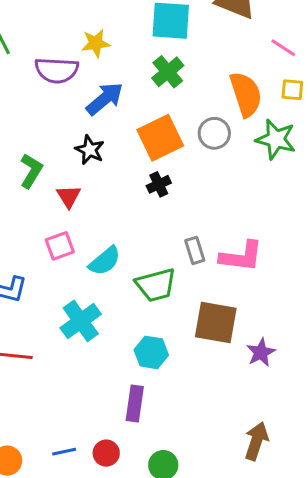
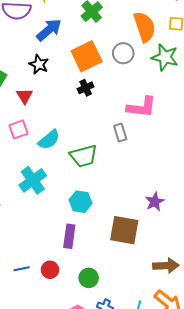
gray rectangle: (195, 250) -> (120, 133), moved
pink L-shape: (241, 256) -> (142, 107), moved
brown square: (216, 322) -> (124, 230), moved
brown arrow: (256, 441) -> (166, 266), moved, turned 70

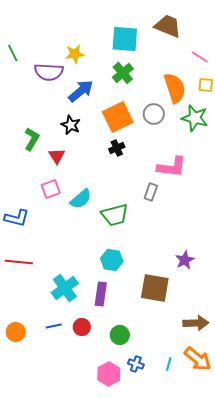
gray rectangle: (120, 133) -> (151, 192), turned 36
cyan cross: (33, 180) -> (65, 288), moved

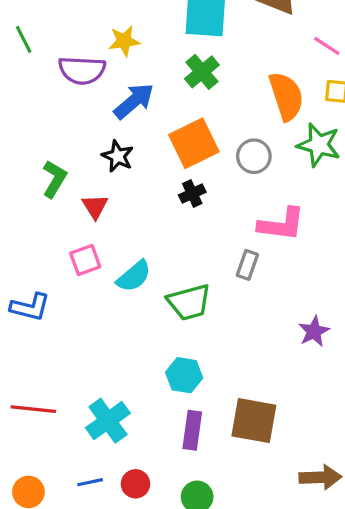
gray circle: (154, 114) -> (254, 156), moved
purple star: (185, 260) -> (314, 331), moved
red line: (19, 262) -> (33, 409), moved
purple rectangle: (101, 294) -> (192, 430), moved

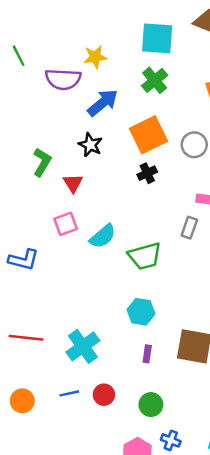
purple rectangle: (192, 430) -> (147, 354), size x0.6

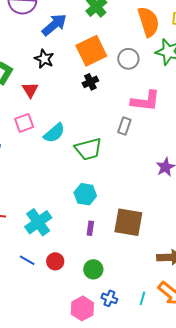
blue line: (69, 393) -> (27, 260), turned 42

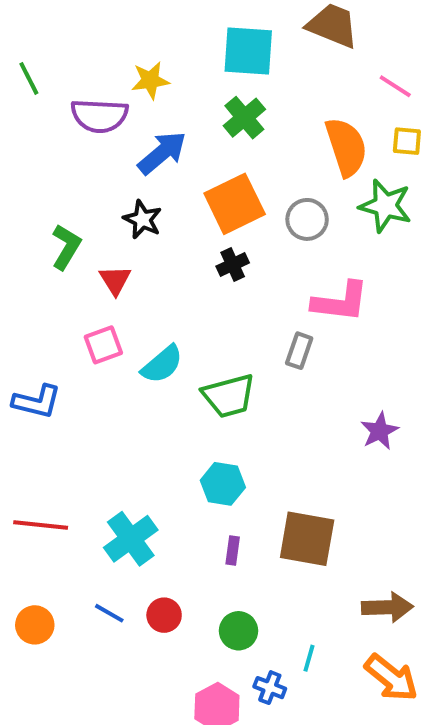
cyan line: (142, 298) -> (309, 658), moved

